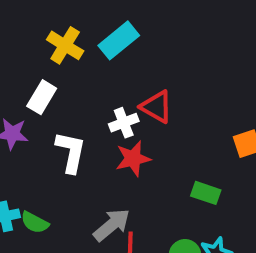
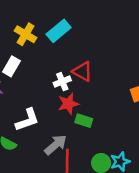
white L-shape: (71, 152) -> (27, 120), moved, turned 60
green rectangle: (206, 193) -> (84, 121), moved

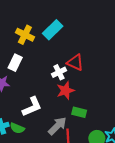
green rectangle: (84, 121) -> (79, 112), moved

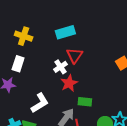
cyan rectangle: (53, 30) -> (65, 32), moved, turned 36
red triangle: (75, 62) -> (75, 56), turned 48

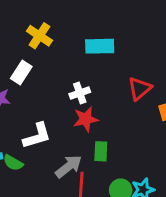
red triangle: (75, 56) -> (140, 89), moved
green rectangle: (85, 102) -> (101, 151), turned 72

